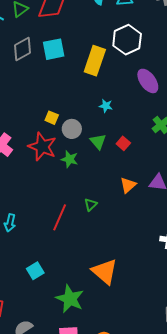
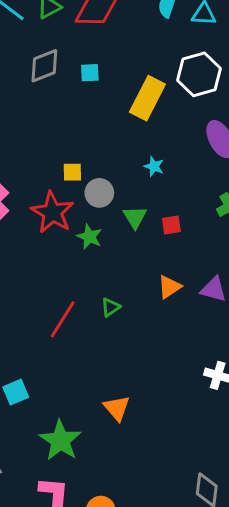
cyan square: (54, 49) -> (90, 73), size x0.6
yellow square: (52, 118) -> (72, 172), turned -32
red square: (123, 143) -> (171, 225), turned 32
orange triangle: (105, 272) -> (117, 408), size x0.7

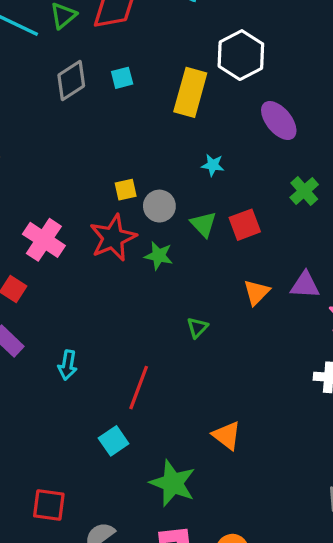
red star: (52, 212) -> (113, 238), turned 30
red square: (171, 225) -> (245, 225), size x1.4
red line: (63, 319) -> (139, 388), moved

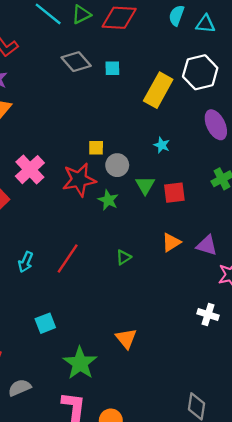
gray diamond: (71, 80) -> (76, 62), turned 68
red line: (139, 388) -> (68, 258), moved

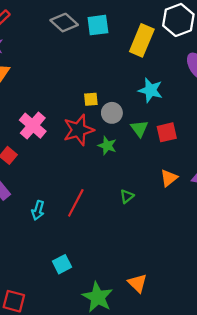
cyan square: (112, 68) -> (98, 25), size x1.5
cyan star: (162, 145) -> (151, 90), size x1.6
orange triangle: (126, 338) -> (138, 283), moved

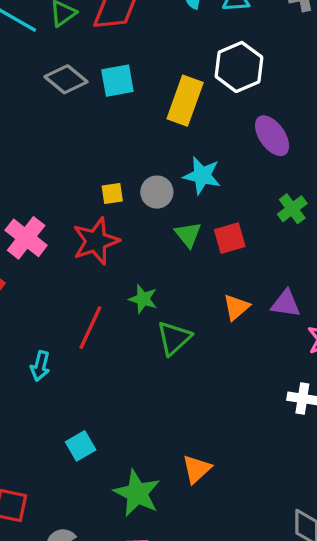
gray circle: (112, 113) -> (157, 192), moved
green star: (107, 146) -> (143, 299), moved
green triangle: (127, 196) -> (174, 338), size x1.6
red line: (76, 203) -> (90, 328), moved
orange triangle: (138, 283) -> (197, 469), turned 36

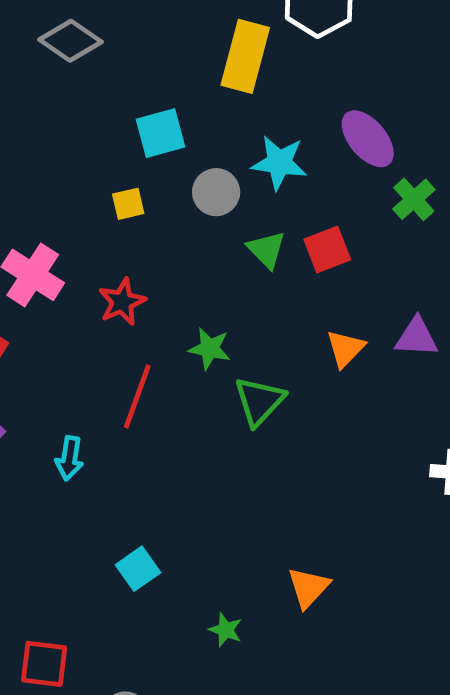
cyan square: (117, 81) -> (161, 133), moved
purple ellipse: (272, 136) -> (368, 139), moved
yellow square: (112, 194) -> (128, 204), moved
red star: (96, 241) -> (122, 302), moved, size x0.7
green star: (137, 493) -> (226, 630), size x0.5

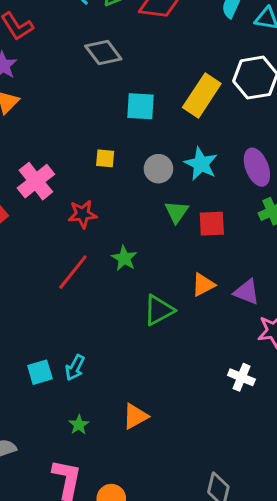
cyan square: (161, 133) -> (141, 106), moved
green triangle: (259, 401) -> (159, 310), moved
cyan arrow: (69, 458) -> (75, 368), moved

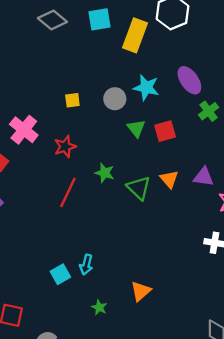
cyan square: (141, 106) -> (99, 19), moved
orange triangle: (203, 285) -> (169, 179), turned -30
green triangle: (159, 310) -> (139, 188), moved, turned -35

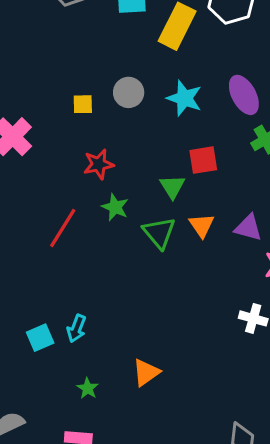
gray circle: (115, 99) -> (129, 92), moved
green triangle: (136, 128) -> (172, 187), moved
red star: (65, 147) -> (99, 164), moved

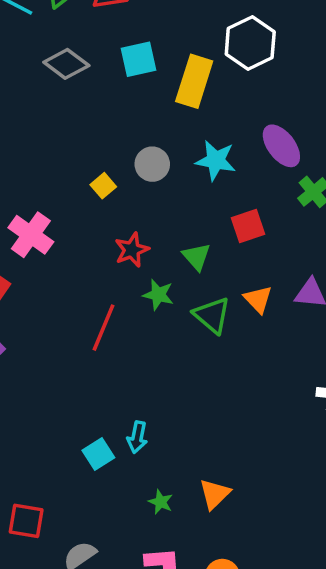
yellow square: (83, 104) -> (103, 186), turned -30
green triangle: (172, 187) -> (196, 257), moved
orange triangle: (146, 372) -> (215, 494), moved

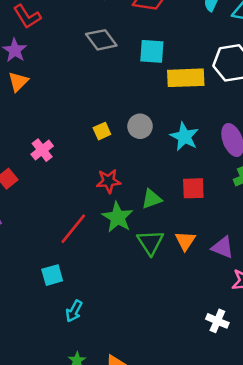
yellow rectangle: (194, 81) -> (186, 78), turned 54
pink cross: (31, 235) -> (42, 150), size x0.7
green triangle: (196, 257) -> (152, 199), turned 35
green star: (158, 295) -> (118, 217), size x1.4
cyan square: (98, 454) -> (52, 275), moved

